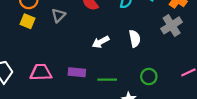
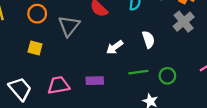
gray triangle: (58, 15) -> (69, 26), size x1.5
yellow square: (27, 21) -> (35, 48), moved
green line: (107, 80) -> (138, 72), moved

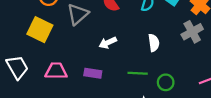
white arrow: (115, 47) -> (108, 43), moved
yellow square: (35, 48) -> (40, 30), size x1.6

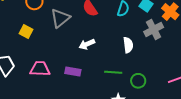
yellow square: (40, 30) -> (26, 31), size x0.6
gray cross: (192, 32) -> (154, 29), moved

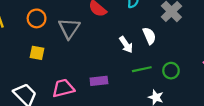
white arrow: (87, 44) -> (126, 45), moved, turned -84

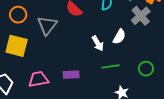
white semicircle: (149, 36) -> (119, 37), turned 49
yellow square: (37, 53) -> (17, 46), size x1.6
green circle: (171, 71) -> (146, 69), moved

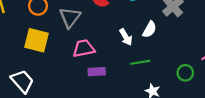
green circle: (146, 69) -> (185, 73), moved
pink trapezoid: (38, 79) -> (84, 48), moved

